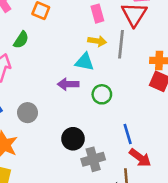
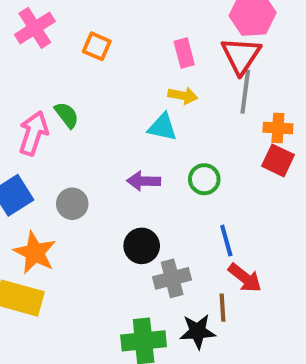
green semicircle: (21, 40) -> (67, 115), moved, turned -72
gray line: (121, 44) -> (245, 92), moved
purple arrow: (68, 84) -> (144, 181), moved
green circle: (102, 94) -> (204, 179), moved

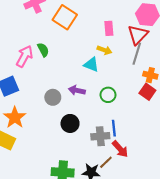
orange square: (97, 46) -> (65, 17), size x1.6
gray circle: (72, 204) -> (53, 97), moved
gray cross: (172, 278) -> (100, 136), moved
brown line: (222, 308) -> (106, 162), turned 40

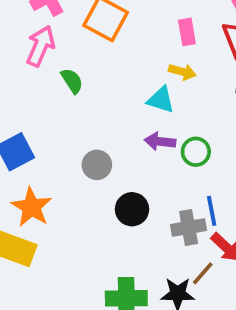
pink arrow: (25, 56) -> (41, 46), moved
purple arrow: (77, 90) -> (160, 141), moved

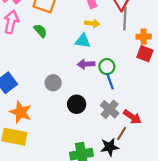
green semicircle: (72, 81) -> (40, 31), moved
blue line: (212, 211) -> (110, 81), moved
gray cross: (189, 228) -> (110, 109), turned -30

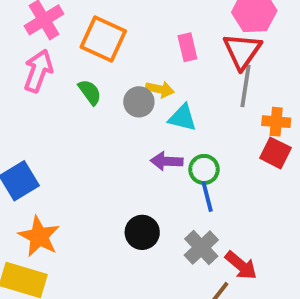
yellow arrow: (92, 23) -> (160, 89), moved
cyan triangle: (83, 41) -> (182, 118), moved
gray circle: (53, 83) -> (139, 102), moved

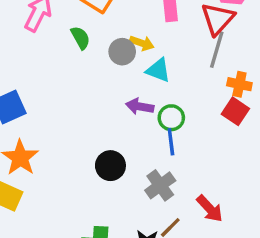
red arrow: (241, 265) -> (210, 209), moved

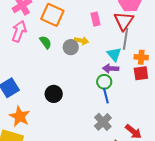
cyan triangle: (158, 70) -> (114, 54), moved, turned 35
purple arrow: (140, 106) -> (111, 69), moved
red square: (235, 111) -> (141, 73), turned -35
black circle: (110, 166) -> (54, 94), moved

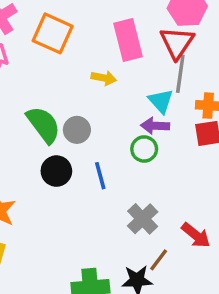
pink rectangle: (96, 19) -> (128, 40), size x1.6
green semicircle: (46, 42) -> (44, 125), moved, size x1.6
gray circle: (71, 47) -> (77, 130), moved
blue line: (106, 96) -> (100, 176), moved

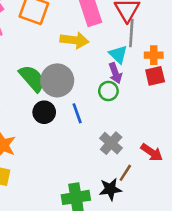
yellow arrow: (104, 78) -> (74, 40), size x1.5
purple arrow: (155, 126) -> (115, 73), turned -108
gray circle: (77, 130) -> (57, 80), size x1.6

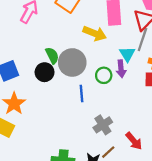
green semicircle: (32, 78) -> (52, 56), size x0.7
green circle: (108, 91) -> (104, 75), moved
black circle: (44, 112) -> (45, 72), moved

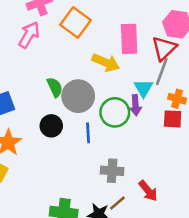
black circle: (45, 72) -> (51, 126), moved
green circle: (104, 75) -> (115, 112), size x1.5
gray cross: (103, 125) -> (112, 171), turned 36

